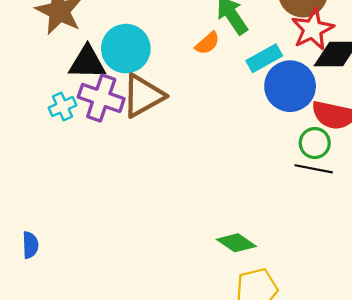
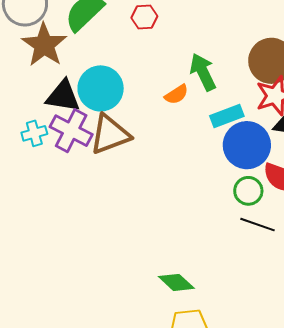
green circle: (315, 143) -> (248, 191), moved

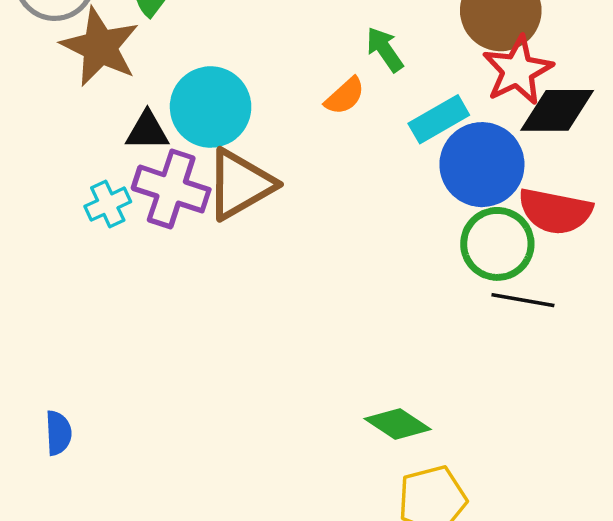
green arrow: (203, 72) -> (385, 49), size x0.7
black triangle: (63, 96) -> (147, 131), size x0.7
green circle: (248, 191) -> (497, 244), size x1.4

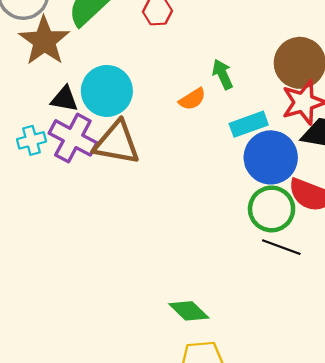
brown triangle: (240, 184) -> (117, 143), turned 30

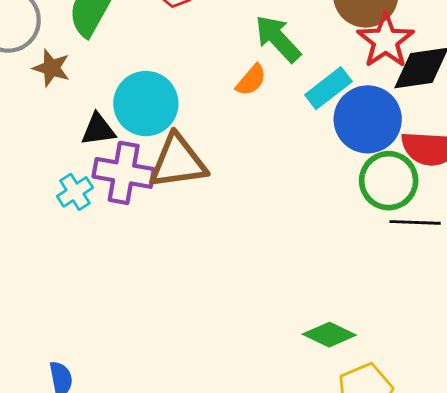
brown star: (44, 41) -> (51, 68), size x0.6
green arrow: (223, 74) -> (278, 39), size x1.4

